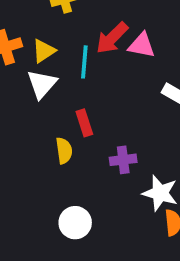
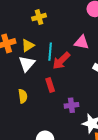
red arrow: (112, 38) -> (61, 61), moved
yellow semicircle: (64, 151) -> (23, 96), moved

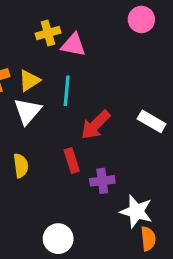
pink triangle: (82, 42) -> (73, 45), moved
red arrow: (61, 61) -> (96, 125), moved
red rectangle: (50, 85) -> (72, 160), moved

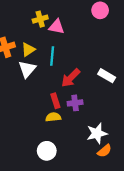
yellow semicircle: (21, 166) -> (53, 117), moved, turned -88
purple cross: (102, 181) -> (75, 103), moved
white star: (136, 211) -> (97, 133), turned -30
orange semicircle: (148, 239) -> (104, 151), turned 56

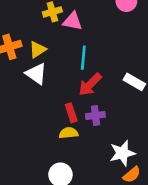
cyan line: (52, 56) -> (83, 58), moved
white triangle: (27, 69) -> (36, 74), turned -36

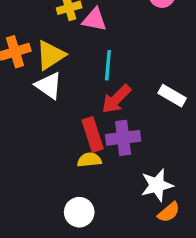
yellow triangle: (38, 50) -> (50, 55), size x1.4
red rectangle: (71, 113) -> (93, 134), size x1.4
purple cross: (95, 115) -> (123, 138), size x1.4

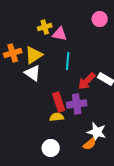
red arrow: (116, 99) -> (87, 81), moved
white star: (157, 185) -> (97, 132), turned 30
orange semicircle: (169, 212) -> (90, 144), moved

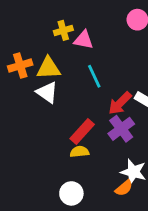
yellow triangle: (34, 55) -> (48, 68), turned 30
cyan line: (68, 61) -> (94, 76), turned -30
red rectangle: (59, 102) -> (82, 131), turned 60
purple cross: (77, 104) -> (121, 129), moved, turned -30

